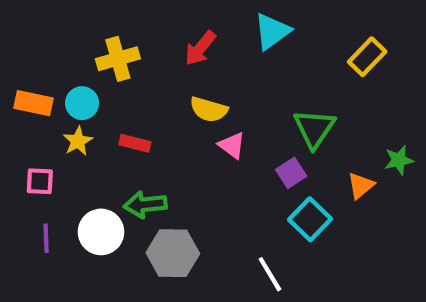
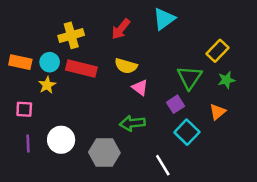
yellow rectangle: (367, 57) -> (217, 51), moved
red rectangle: (135, 143) -> (81, 69), moved, size x1.6
green star: (399, 160) -> (226, 80), moved
green arrow: (145, 204) -> (132, 123), moved

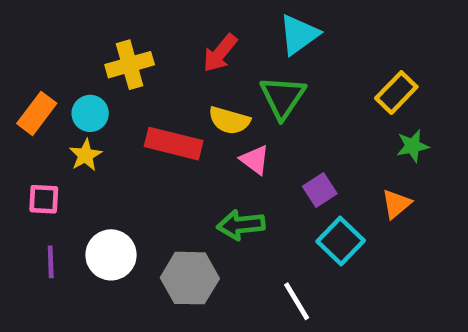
orange rectangle: (20, 62) -> (37, 113), turned -65
red rectangle: (81, 69) -> (174, 144), moved
green triangle: (190, 77) -> (283, 97), moved

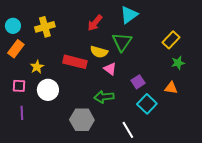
yellow cross: (130, 65) -> (45, 27), moved
cyan circle: (90, 113) -> (13, 26), moved
orange triangle: (396, 204) -> (171, 88), turned 48
white circle: (111, 255) -> (48, 90), moved

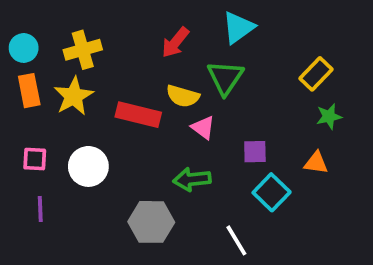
orange rectangle: (16, 49) -> (29, 91), turned -48
yellow star: (37, 67) -> (74, 96), moved, size x1.5
purple square: (138, 82) -> (255, 152), turned 32

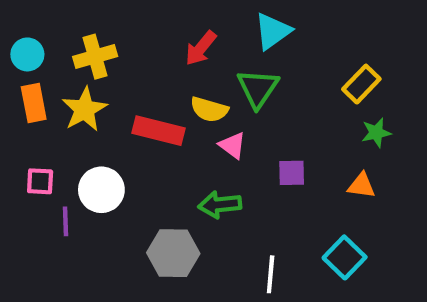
cyan square: (272, 192) -> (345, 257), moved
purple line: (40, 209) -> (65, 221), moved
white line: (236, 240) -> (271, 274), turned 36

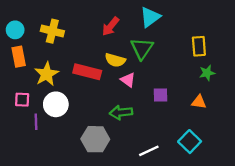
yellow cross: (95, 57) -> (52, 31), turned 30
yellow rectangle: (361, 84) -> (199, 46), turned -48
yellow star: (84, 109) -> (47, 74), moved
white line: (271, 274) -> (149, 151), turned 60

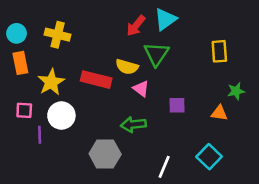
red arrow: (110, 26) -> (136, 26), moved
green star: (207, 73) -> (236, 91), moved
white line: (149, 151) -> (164, 167), turned -42

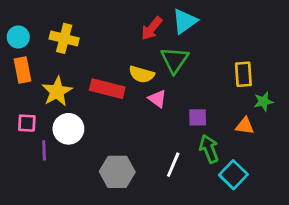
yellow rectangle: (219, 51) -> (243, 74), moved
green arrow: (133, 125) -> (209, 149), moved, turned 75
white line: (164, 167) -> (173, 165), moved

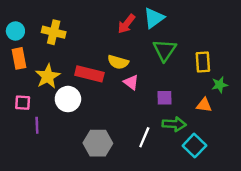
green triangle: (175, 60) -> (165, 50), moved
white circle: (68, 129) -> (68, 99), moved
green arrow: (209, 149) -> (174, 124), turned 115

